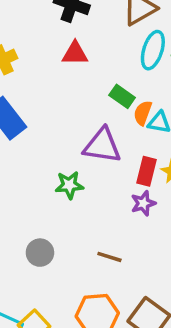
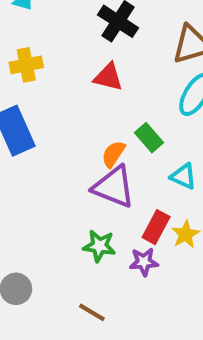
orange semicircle: (143, 113) -> (113, 154), moved
green star: (69, 185) -> (99, 246), moved

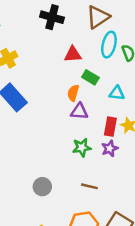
red triangle: (108, 77) -> (73, 54), moved
purple triangle: (114, 187) -> (79, 111), size x0.7

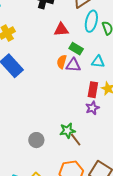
purple triangle: (79, 111) -> (73, 65), moved
green star: (82, 147) -> (67, 131), moved
brown line: (89, 186) -> (76, 140), turned 40

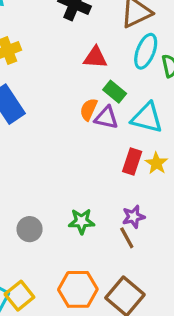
cyan triangle: (98, 62) -> (147, 118), size x1.5
purple star: (92, 108) -> (133, 217), moved
brown line: (76, 140) -> (127, 238), moved

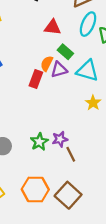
purple triangle: (106, 118) -> (59, 70), turned -30
red rectangle: (132, 162) -> (36, 79), moved
purple star: (133, 217) -> (60, 139), moved
green star: (81, 221) -> (39, 142), turned -30

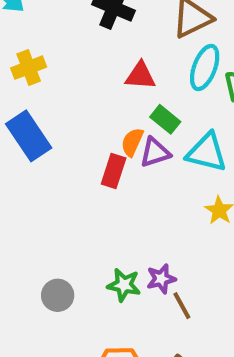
green star: (39, 142) -> (124, 285), turned -30

